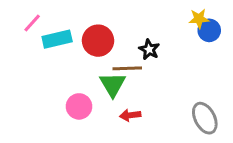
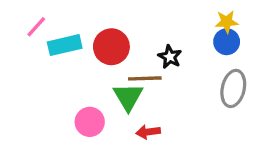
blue circle: (209, 30) -> (227, 42), moved
gray ellipse: (205, 118) -> (233, 88), moved, turned 40

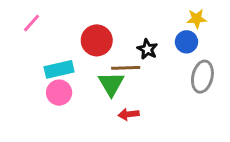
blue circle: (227, 42) -> (186, 42), moved
cyan rectangle: (65, 45) -> (59, 69), moved
pink circle: (90, 122) -> (59, 93), moved

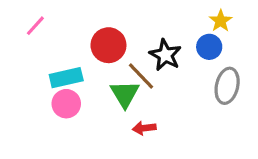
yellow star: (197, 19) -> (221, 21), turned -30
black star: (147, 49) -> (165, 55), size x1.4
brown line: (126, 68) -> (141, 76), turned 48

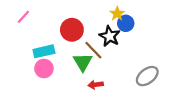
yellow star: (221, 21) -> (117, 14), moved
blue circle: (209, 47) -> (126, 23), moved
gray ellipse: (227, 86) -> (147, 76), moved, turned 40

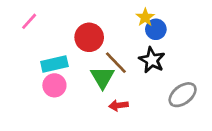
black star: (110, 36) -> (152, 60), moved

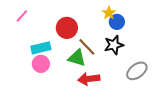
black star: (152, 60) -> (114, 45), turned 30
green triangle: (102, 77) -> (77, 58), turned -42
red arrow: (119, 105) -> (89, 79), size x1.5

